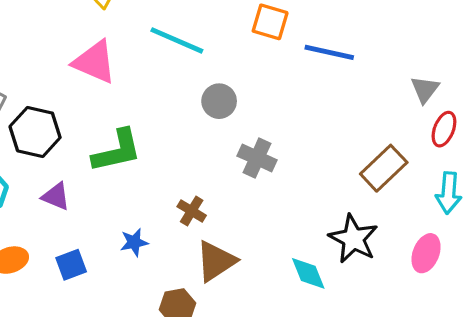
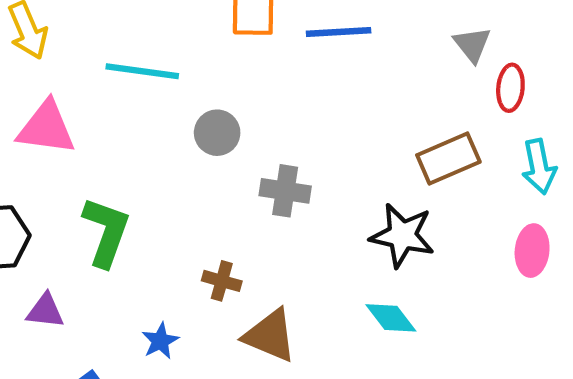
green L-shape: (117, 151) -> (106, 232), turned -42
brown rectangle: (384, 168) -> (448, 158), turned 36
black star: (353, 239) -> (402, 235), moved
brown triangle: (216, 261) -> (270, 336), turned -48

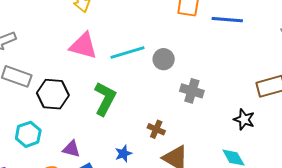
cyan line: (142, 71) -> (128, 52), moved, turned -32
black star: (402, 235) -> (244, 119), size x0.7
purple triangle: (45, 311) -> (71, 149), moved

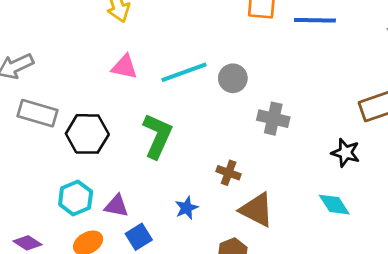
pink triangle: (83, 46) -> (124, 67), size x0.7
cyan hexagon: (28, 134) -> (76, 198), moved

